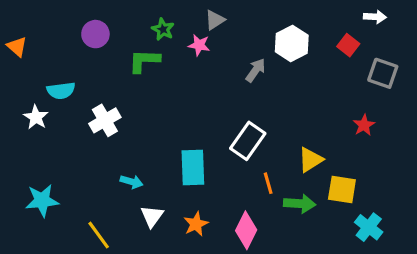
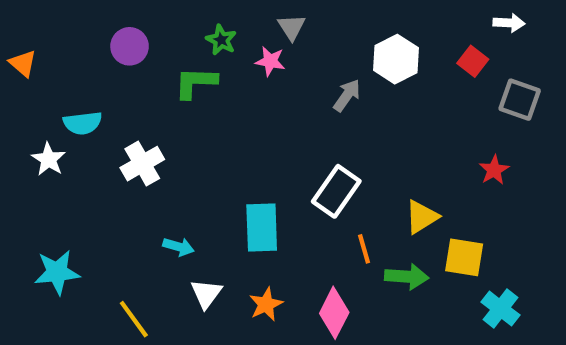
gray triangle: (215, 20) -> (292, 27), turned -30

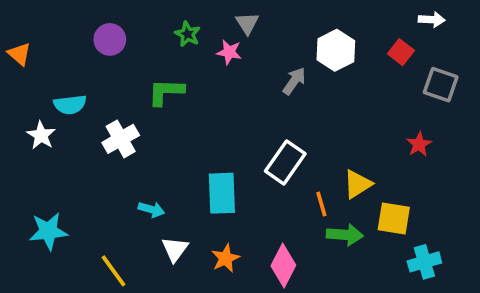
green L-shape: (196, 83) -> (166, 92), moved
orange line: (364, 249) -> (321, 204), moved
cyan cross: (500, 309) -> (424, 262), turned 36

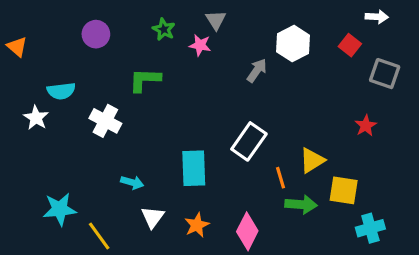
white cross: (121, 139) -> (105, 121), turned -32
cyan star: (48, 231) -> (60, 209), moved

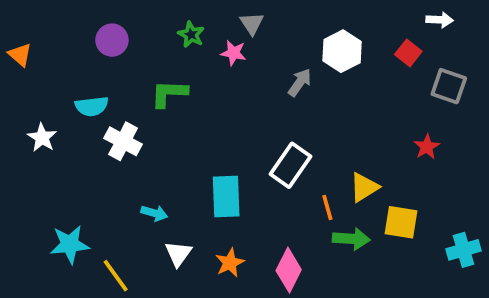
cyan semicircle: (61, 91) -> (92, 106), moved
cyan cross: (370, 228) -> (464, 250), moved

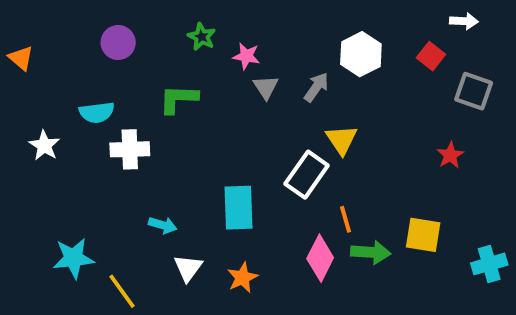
gray triangle: (252, 23) -> (266, 87), moved
white cross: (123, 141) -> (130, 149), turned -30
yellow triangle: (364, 187) -> (342, 140), moved, turned -32
pink diamond: (289, 270) -> (320, 258), moved

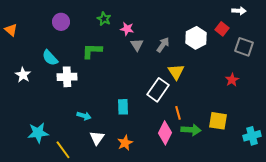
white hexagon: (361, 54) -> (196, 38), moved
cyan semicircle: (97, 112) -> (50, 58), turned 54
cyan rectangle: (239, 208) -> (123, 107), size x0.7

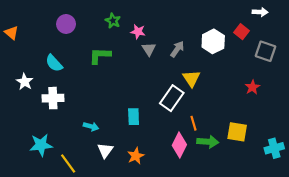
white cross: (67, 77) -> (53, 98), moved

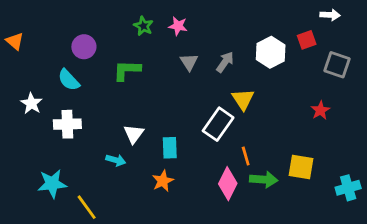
purple circle: (66, 24) -> (84, 47), moved
pink star: (138, 32) -> (178, 26), moved
red square: (242, 32) -> (307, 40), turned 32
white triangle: (105, 150) -> (134, 134), moved
orange star: (136, 156) -> (163, 181), moved

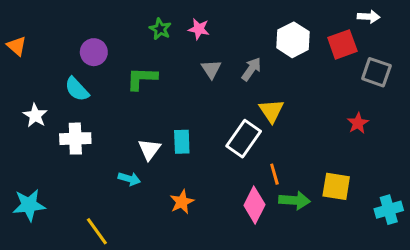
red square: (307, 40) -> (342, 44), size x1.4
white hexagon: (271, 52) -> (293, 40), moved
cyan rectangle: (170, 148) -> (182, 142), moved
cyan star: (52, 184) -> (29, 205), moved

